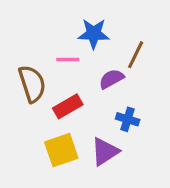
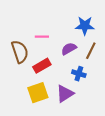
blue star: (94, 34) -> (85, 26), moved
brown line: (136, 55) -> (91, 51), moved

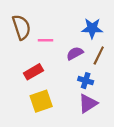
brown semicircle: (20, 52) -> (21, 27), moved
red rectangle: (42, 66) -> (33, 72), moved
purple triangle: (65, 94) -> (88, 103), moved

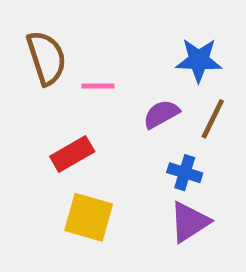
yellow square: (41, 101) -> (89, 217), turned 35

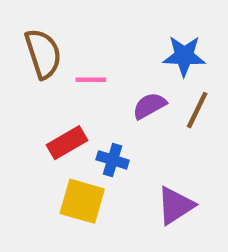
blue cross: (185, 173) -> (113, 160), moved

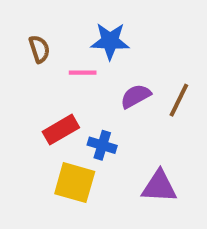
brown semicircle: (43, 54) -> (39, 49), size x0.6
blue star: (184, 56) -> (110, 41), moved
purple triangle: (175, 206) -> (159, 187), turned 36

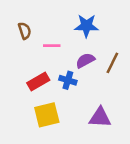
blue star: (110, 41) -> (86, 26), moved
blue cross: (102, 145) -> (68, 80), moved
yellow square: (75, 183) -> (47, 115), turned -30

